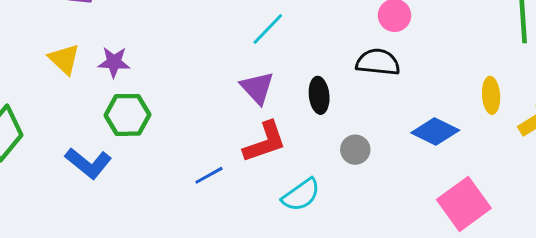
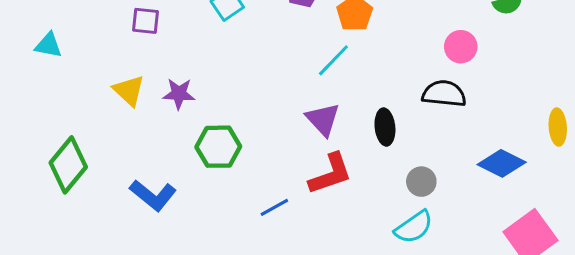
green hexagon: (127, 115) -> (218, 147), moved
cyan semicircle: (301, 195) -> (414, 227), moved

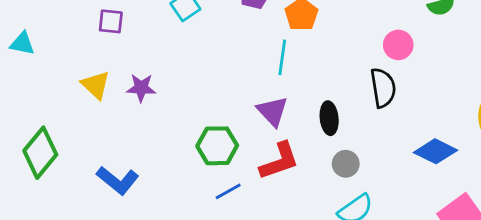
cyan line: (333, 60) -> (282, 57), turned -36
black semicircle: (444, 94) -> (383, 88), turned 75
green hexagon: (218, 147) -> (217, 146), moved
gray circle: (421, 182) -> (346, 164), moved

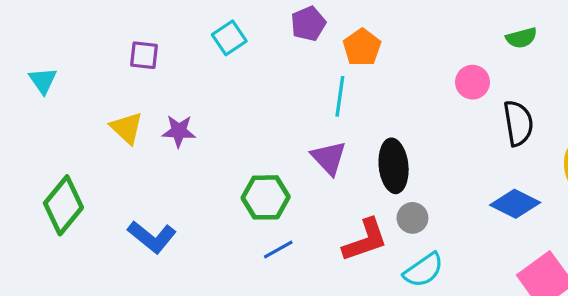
cyan triangle: (22, 44) -> (43, 81), turned 44
black semicircle: (383, 88) -> (518, 123), moved
black ellipse: (329, 118) -> (394, 166), size x1.4
red L-shape: (279, 161) -> (365, 240), moved

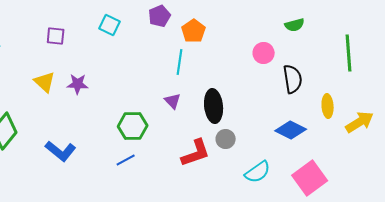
cyan square: (229, 38) -> (110, 25), turned -30
purple triangle: (329, 158) -> (173, 101), size x0.7
blue line: (278, 250) -> (126, 160), moved
cyan semicircle: (424, 270) -> (258, 172), moved

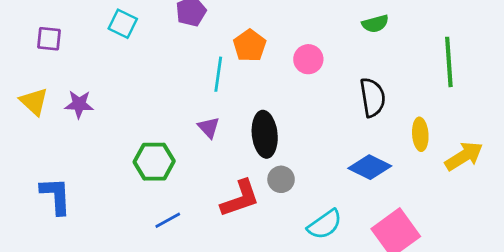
orange pentagon: (194, 31) -> (250, 46), moved
pink circle: (264, 53) -> (308, 59), moved
blue L-shape: (61, 151) -> (56, 196), turned -132
blue line: (126, 160) -> (168, 220), moved

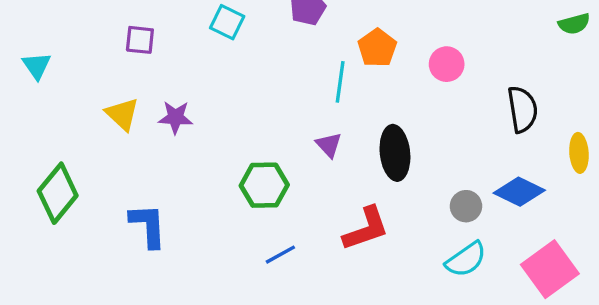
green semicircle: (375, 24) -> (574, 24), moved
gray circle: (281, 179) -> (466, 206), moved

